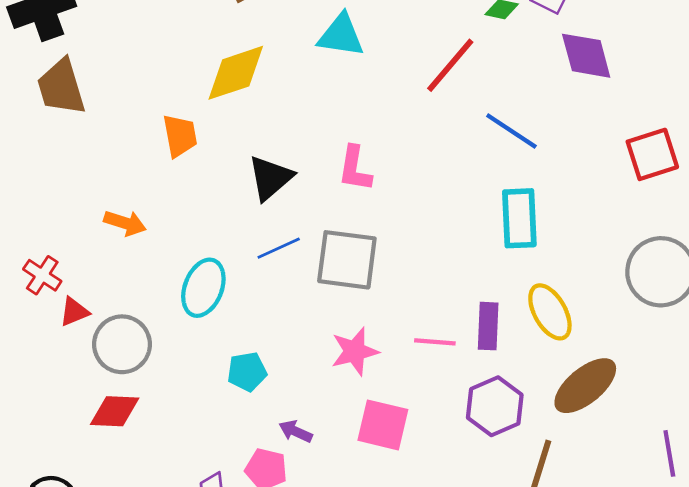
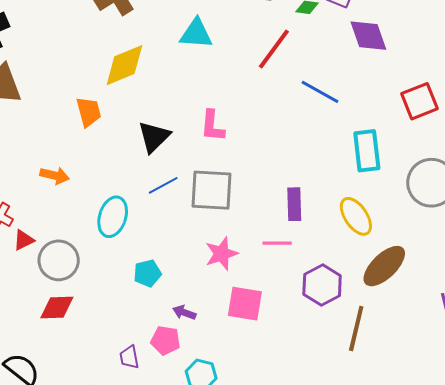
cyan rectangle: (519, 218) -> (367, 151), moved
purple rectangle: (488, 326) -> (294, 204), moved

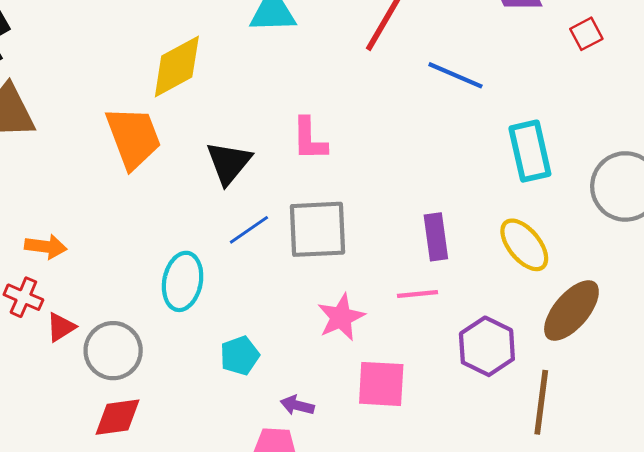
red square: (420, 101) -> (586, 34), moved, size x0.6
orange trapezoid: (89, 112) -> (133, 137), size x1.5
orange arrow: (55, 175) -> (46, 247), moved

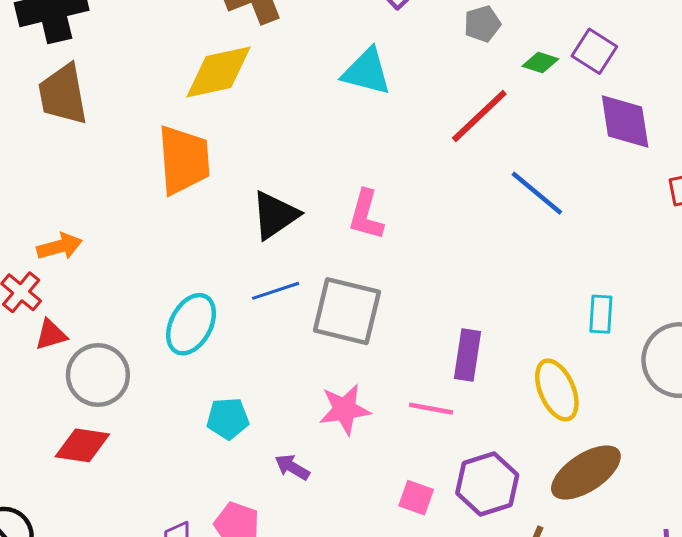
yellow diamond: (177, 66) -> (219, 72), moved
cyan rectangle: (530, 151) -> (601, 314), moved, size x0.6
orange arrow: (46, 247) -> (60, 247), turned -39
pink square: (381, 384) -> (416, 498), moved, size x0.6
purple arrow: (297, 405) -> (292, 467), moved

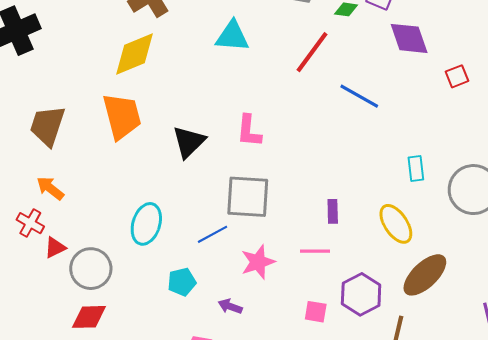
brown trapezoid: (63, 94) -> (47, 126), moved, turned 39
orange arrow: (60, 247) -> (50, 188), turned -116
blue line: (276, 291) -> (213, 234), moved
purple rectangle: (468, 355) -> (333, 211), size x0.7

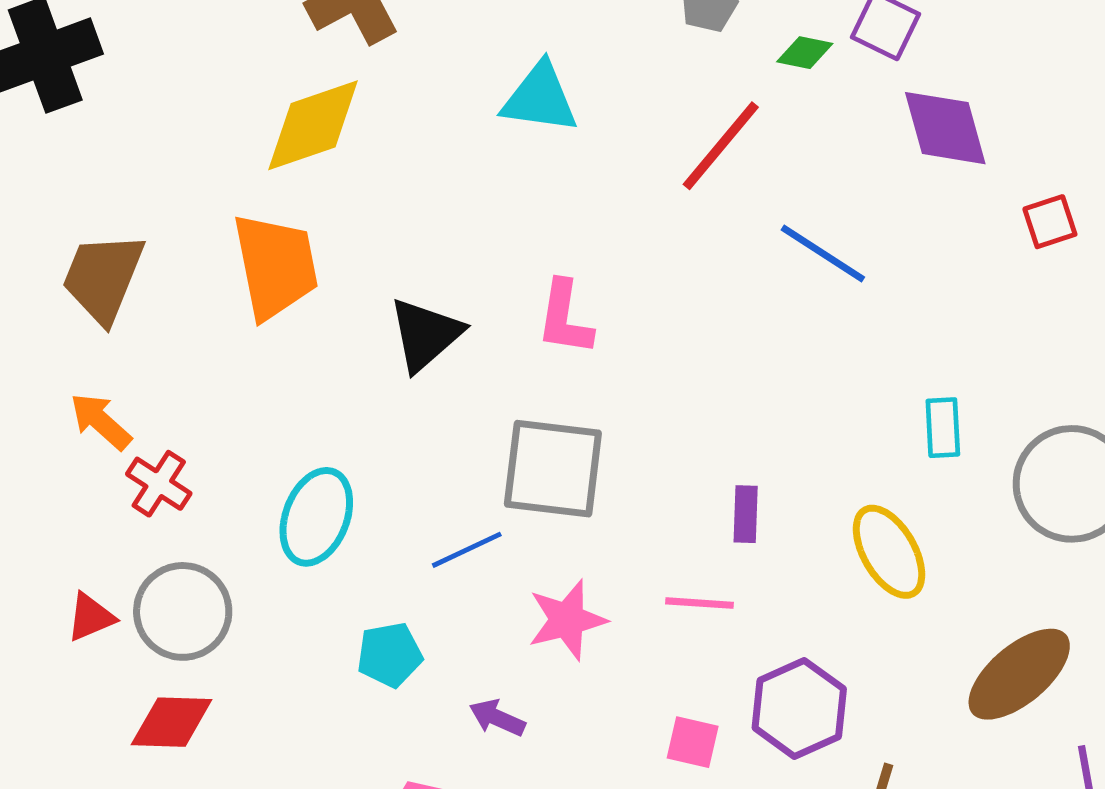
red cross: (30, 223) -> (159, 484), moved
red triangle: (55, 248) -> (91, 617), moved
brown ellipse: (425, 275) -> (1019, 674), moved

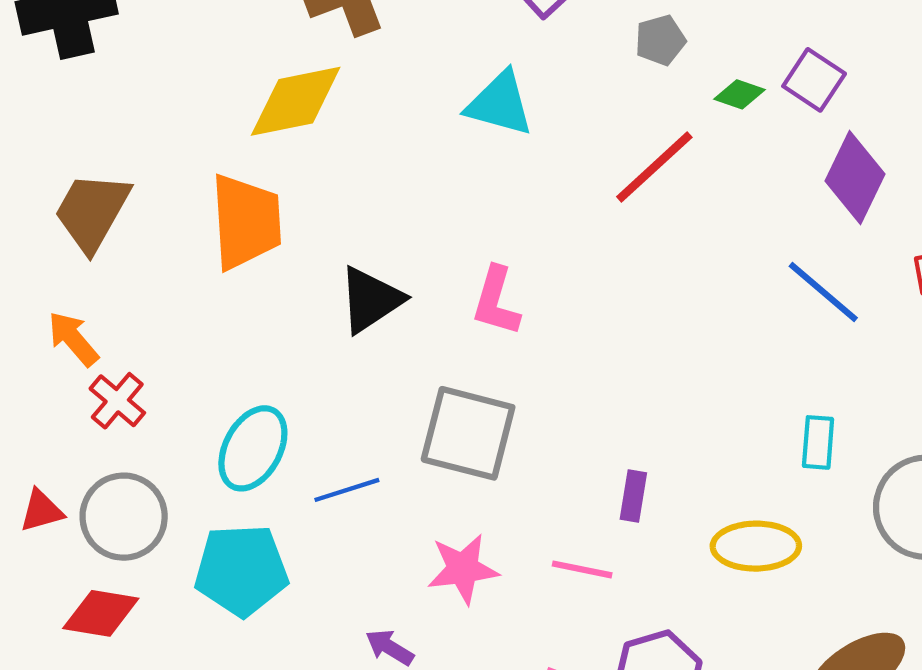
purple diamond: (945, 128) -> (855, 177), turned 34
blue line: (823, 253) -> (823, 292), moved
blue line: (467, 550) -> (347, 490), moved
yellow ellipse: (889, 552) -> (756, 546), turned -68
cyan pentagon: (390, 655) -> (241, 570), moved, size x1.6

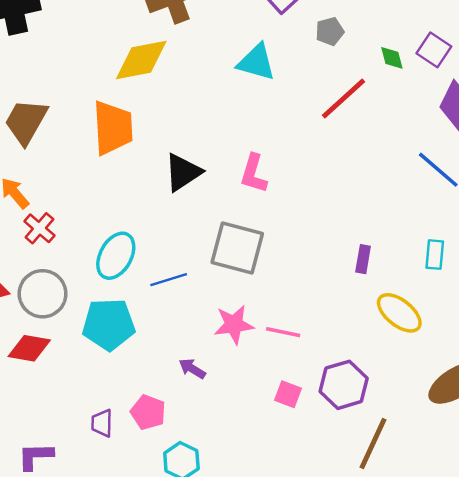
gray pentagon: (660, 40) -> (330, 31), moved
green diamond: (740, 94) -> (392, 58), turned 56
purple rectangle: (633, 496) -> (363, 259), moved
yellow ellipse: (756, 546) -> (399, 313), turned 39
pink line: (582, 569) -> (283, 332), moved

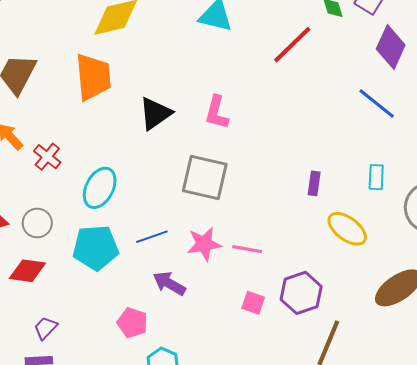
red cross: (39, 228) -> (47, 157), moved
blue line: (169, 280) -> (152, 237), moved
gray circle: (43, 294) -> (37, 223), size x0.7
purple arrow: (192, 369) -> (169, 283), size x1.4
purple trapezoid: (102, 423) -> (46, 328), moved, turned 45

